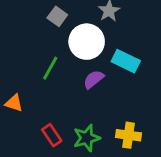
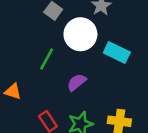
purple semicircle: (94, 79) -> (77, 82), moved

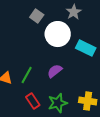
green line: (47, 59) -> (27, 75), moved

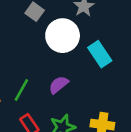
cyan rectangle: (86, 48) -> (100, 54), turned 30

